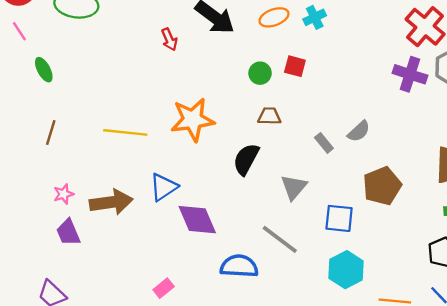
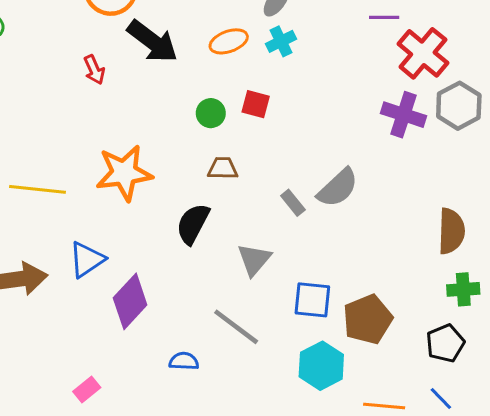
gray semicircle: (359, 131) -> (338, 188), size x1.4
brown pentagon: (382, 186) -> (368, 319), moved
purple diamond: (197, 220) -> (130, 301), turned 66
blue semicircle: (239, 266) -> (184, 361), size x0.6

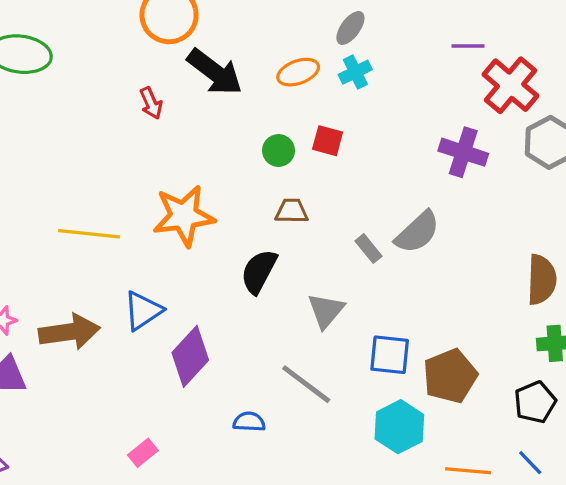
purple cross: (404, 115) -> (463, 152), moved

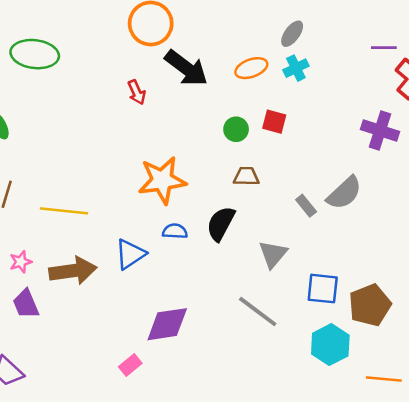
yellow line: (89, 234) -> (64, 211), moved
purple diamond: (190, 356) -> (167, 324), moved, turned 39
blue semicircle: (249, 422) -> (175, 231), moved

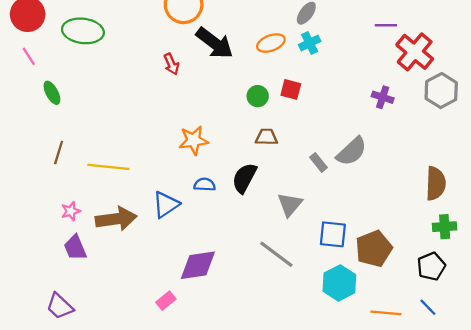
purple cross: (380, 131) -> (383, 97), size x0.7
orange star: (162, 180) -> (194, 140), size x0.7

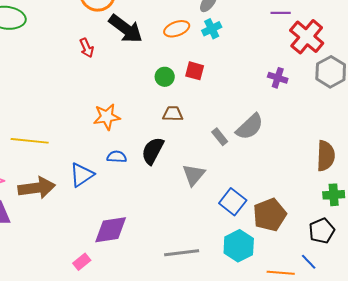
blue square: (333, 234) -> (233, 202), turned 32
gray line: (276, 254) -> (182, 253), moved, turned -44
blue line: (428, 307) -> (309, 262), moved

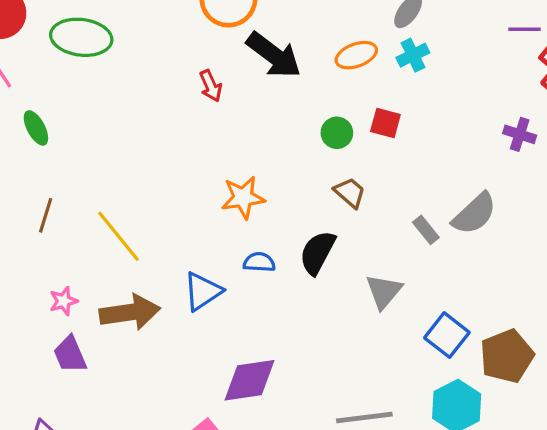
brown trapezoid: (173, 114) -> (350, 193), turned 40
yellow line: (30, 141) -> (118, 236), turned 45

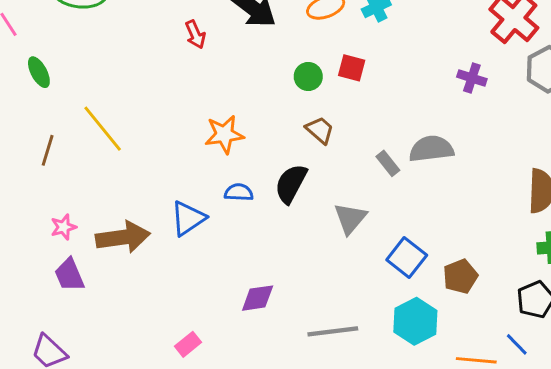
gray semicircle: (474, 214) -> (431, 149), turned -144
yellow line: (118, 236) -> (103, 129), moved
brown pentagon: (507, 356) -> (460, 276), size x0.7
purple diamond: (250, 380) -> (258, 298), moved, size x0.7

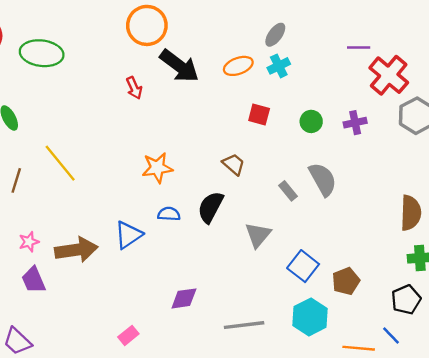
green circle: (308, 76) -> (311, 121), moved
purple cross: (472, 78) -> (355, 123), turned -30
gray semicircle: (431, 149) -> (323, 179), turned 68

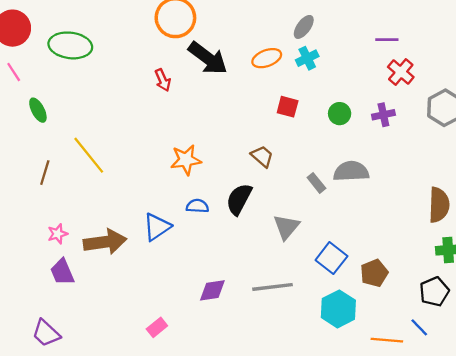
red cross: (389, 75) -> (401, 72), moved, size x0.7
gray semicircle: (323, 179) -> (351, 171), turned -64
gray line: (244, 325) -> (273, 287), moved

